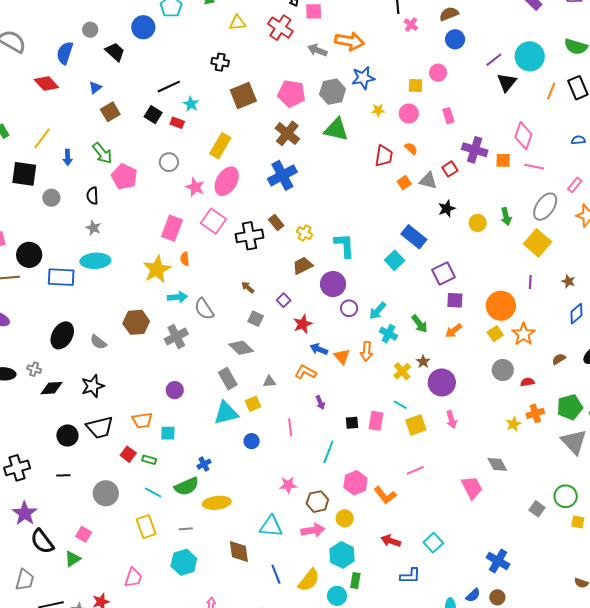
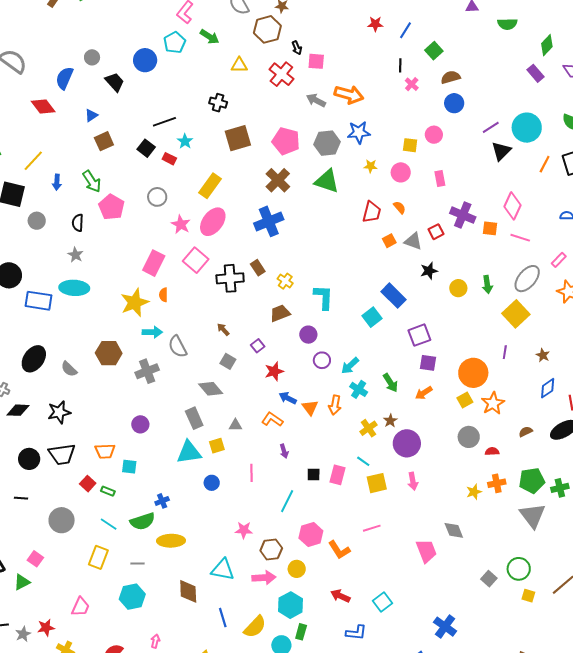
purple circle: (333, 284) -> (308, 335), size x0.7
yellow rectangle: (146, 527) -> (98, 557), turned 35

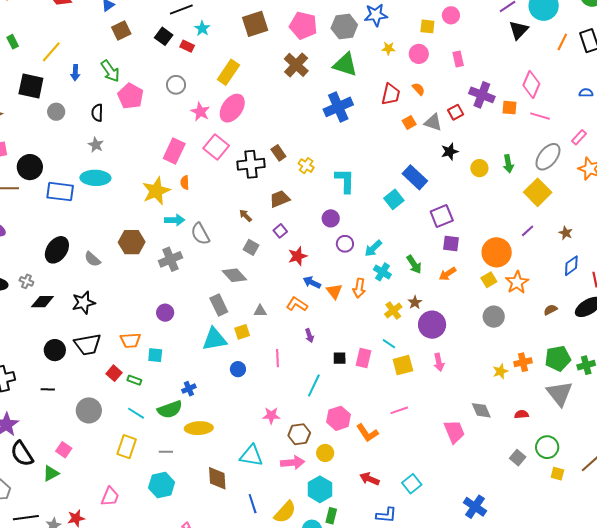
blue cross: (269, 221) -> (338, 107), moved
brown trapezoid: (280, 313) -> (280, 199), moved
purple line: (505, 352) -> (528, 231), turned 40
red semicircle: (492, 451) -> (522, 414), moved

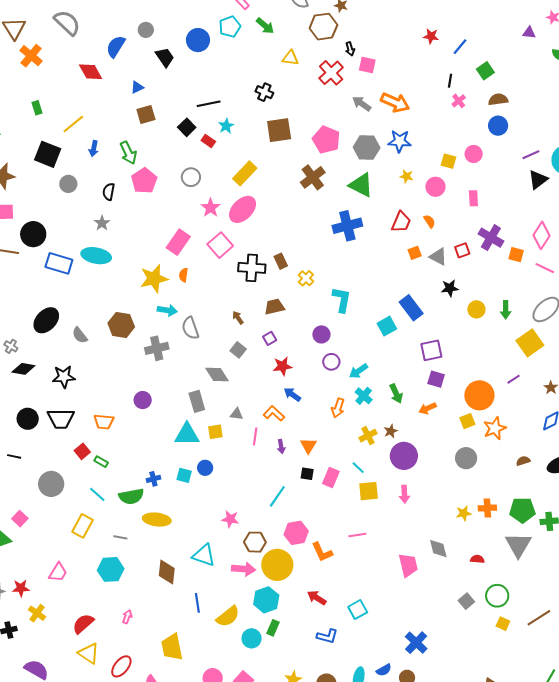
orange triangle: (334, 291) -> (308, 446), moved
cyan square: (155, 355) -> (184, 475), moved
pink line: (277, 358) -> (255, 436), moved
yellow circle: (325, 453) -> (277, 565), size x1.8

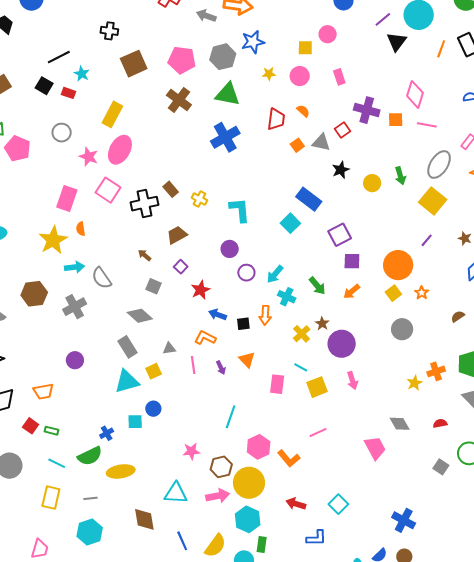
orange star: (495, 428) -> (422, 293), size x0.6
black square: (307, 474) -> (243, 324), moved

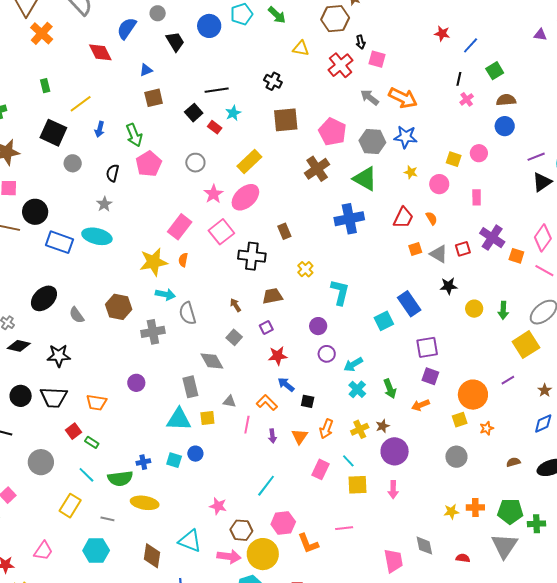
brown rectangle: (171, 189) -> (284, 231), moved
orange arrow: (265, 315) -> (326, 429), moved

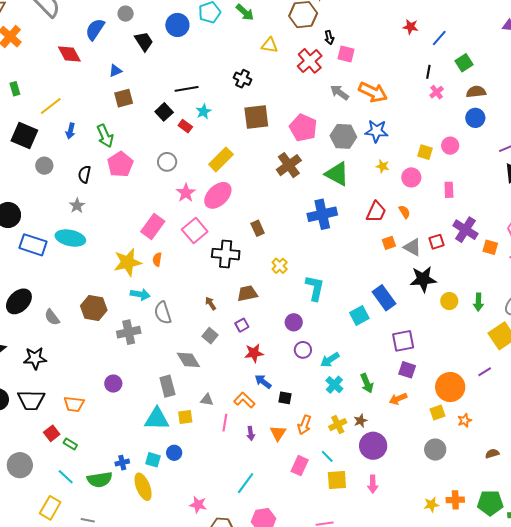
black star: (449, 286) -> (423, 279), size x1.5
yellow ellipse: (145, 503) -> (143, 487), moved, turned 60

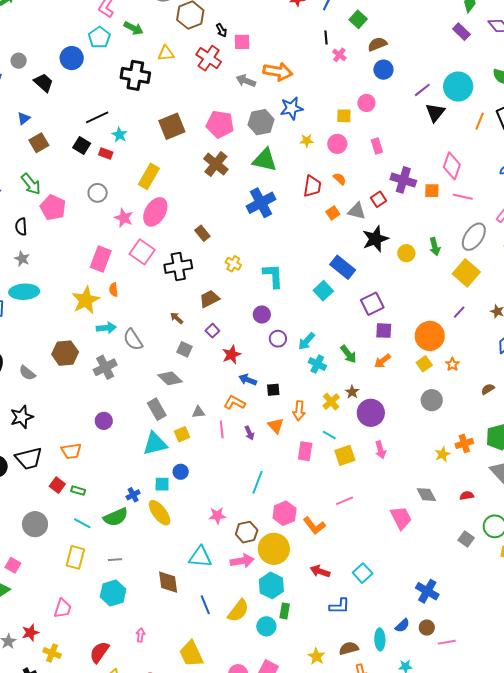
black cross: (243, 79) -> (135, 75), moved, size x1.6

